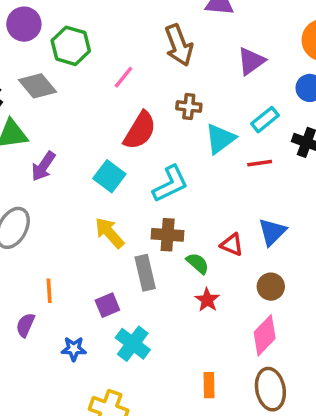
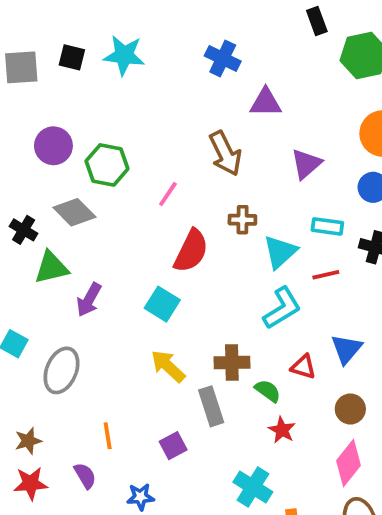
cyan rectangle: (265, 120) -> (327, 226), turned 52
cyan L-shape: (170, 184) -> (282, 308), moved
purple semicircle: (25, 325) -> (85, 476), turned 130
cyan cross: (133, 344) -> (253, 487), moved

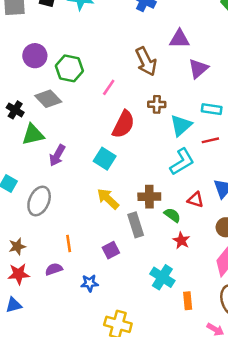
purple triangle: (266, 103) -> (179, 39), moved
purple semicircle: (85, 476) -> (54, 269), turned -78

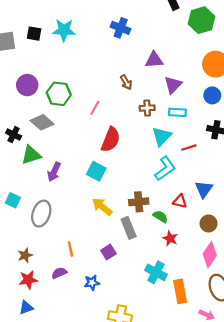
brown arrow: (146, 61) -> (126, 82), size x0.6
brown cross: (157, 104) -> (147, 108), moved
cyan rectangle: (212, 109) -> (177, 112), moved
orange rectangle: (188, 301) -> (180, 291), size x1.5

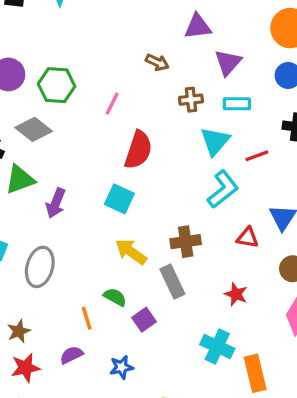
brown arrow: (126, 82) -> (157, 62), turned -32
green semicircle: (160, 217) -> (115, 297), moved

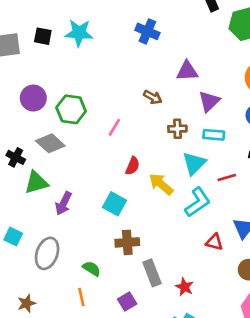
red semicircle: (138, 150) -> (133, 166), size x0.6
brown cross: (186, 242) -> (127, 242), moved
yellow arrow: (131, 252) -> (161, 184), moved
red star: (236, 294) -> (184, 287), moved
green semicircle: (115, 297) -> (92, 269), moved

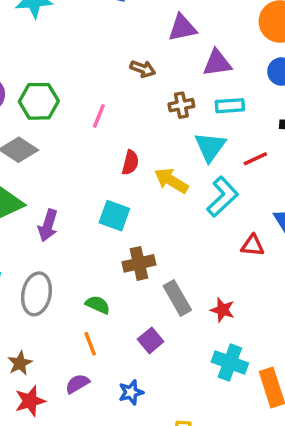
purple triangle: (209, 101) -> (217, 63), turned 45

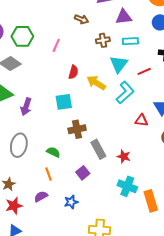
cyan square: (114, 216) -> (64, 102), turned -30

